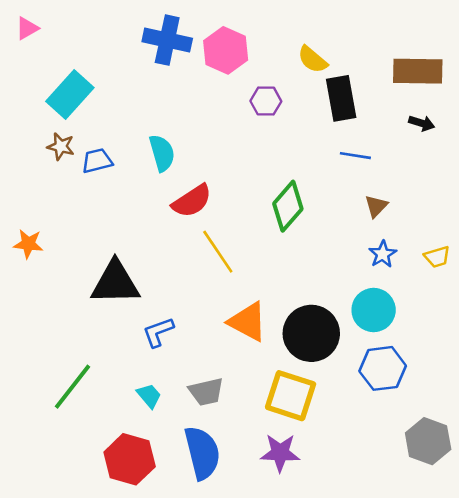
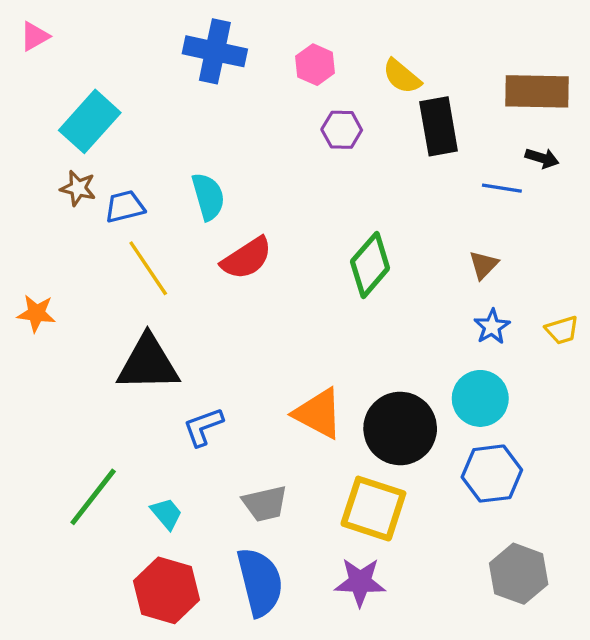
pink hexagon: (226, 50) -> (315, 65), moved, size x0.7
blue line: (355, 156) -> (502, 188), moved
yellow line: (218, 252) -> (148, 268), moved
cyan trapezoid: (149, 396) -> (167, 514), moved
gray hexagon: (428, 441) -> (519, 574), moved

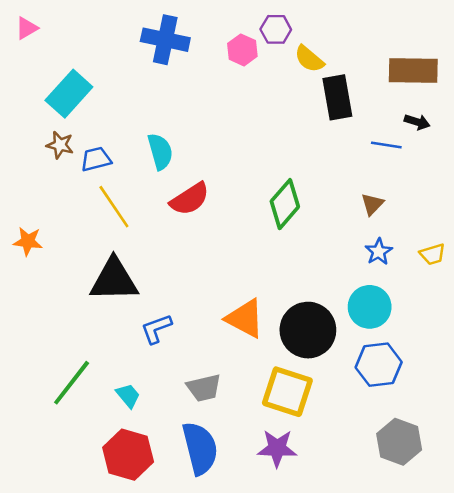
purple hexagon: (342, 130) -> (276, 29), moved

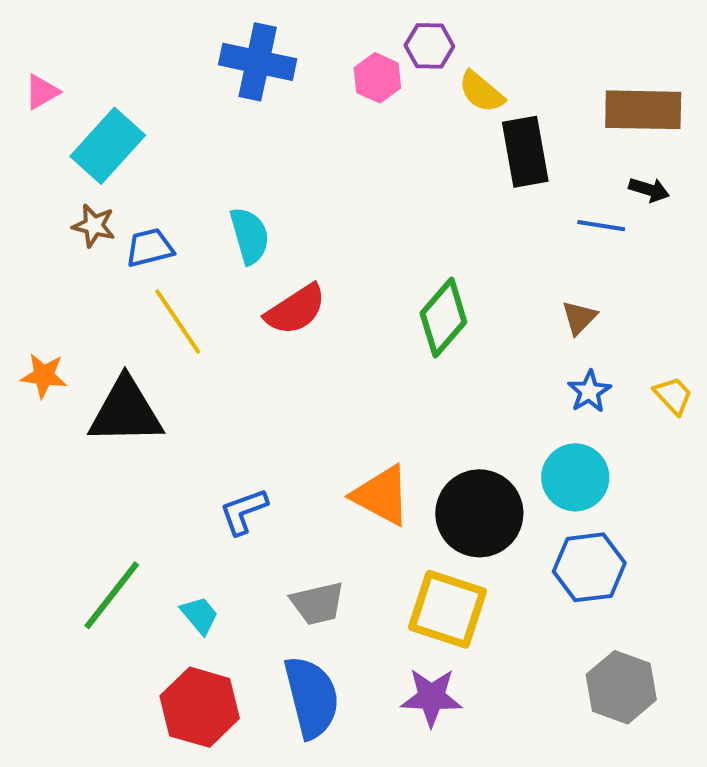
pink triangle: (27, 28) -> (42, 92), moved
yellow trapezoid: (433, 254) -> (673, 395), turned -116
black triangle: (114, 280) -> (126, 411), moved

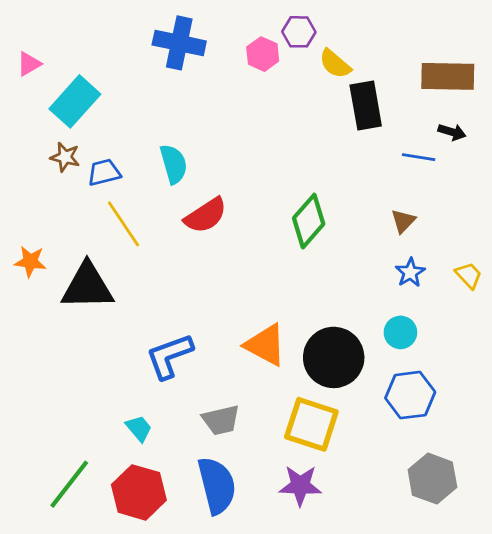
cyan circle: (575, 477) -> (400, 332), size x0.7
blue L-shape: (244, 511) -> (169, 356), size x1.4
green line: (112, 595) -> (69, 484), moved

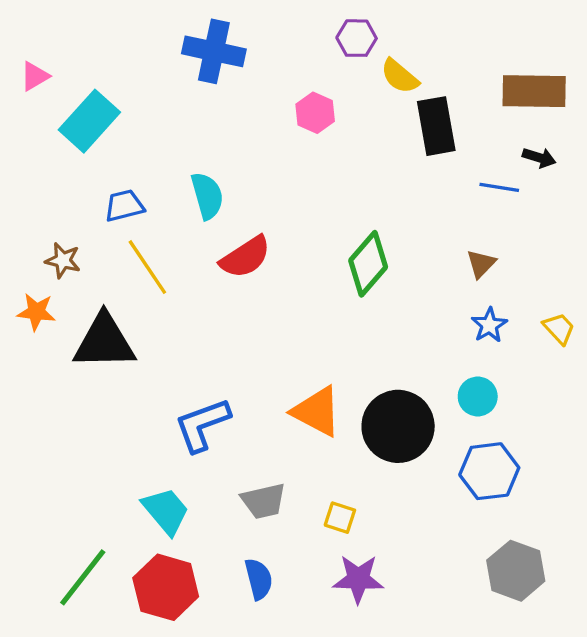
pink hexagon: (263, 54) -> (315, 113), moved
brown star: (65, 157) -> (63, 260), moved
yellow square: (311, 424) -> (340, 518), moved, size x0.5
cyan trapezoid: (139, 428) -> (166, 511), size x1.5
blue semicircle: (217, 485) -> (259, 579), size x0.6

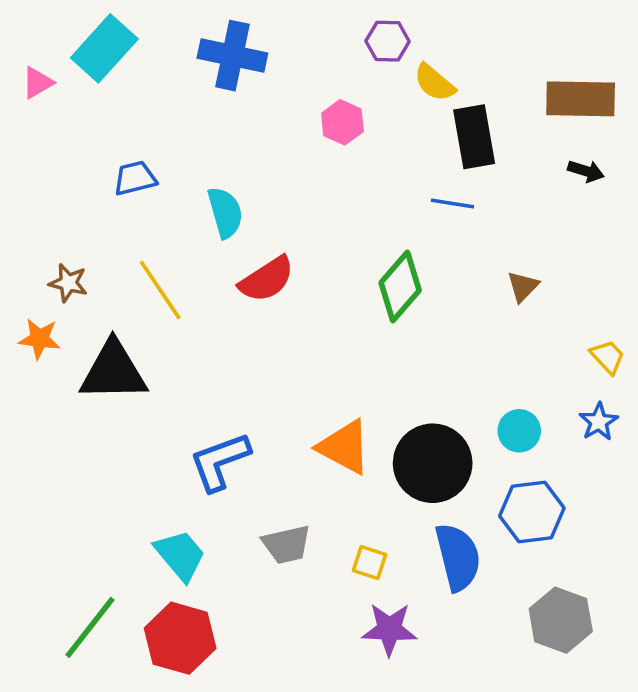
cyan rectangle: (89, 121) -> (104, 48), moved
blue line: (499, 187) -> (452, 203), moved
blue trapezoid: (124, 206) -> (135, 178), moved
blue star: (489, 325) -> (599, 422), moved
blue semicircle: (259, 579) -> (458, 557), moved, size x1.5

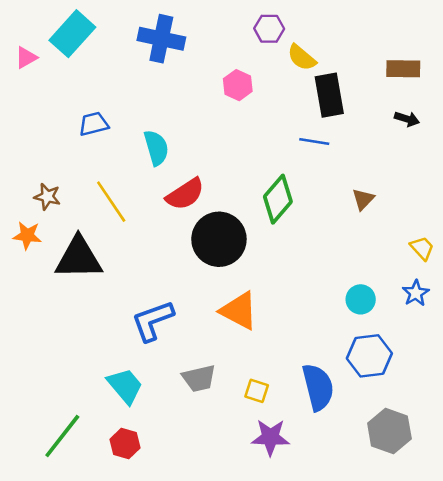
brown rectangle: (581, 99) -> (403, 69), size x0.7
black circle: (433, 463) -> (219, 239), moved
red hexagon: (180, 638) -> (125, 444), size x0.6

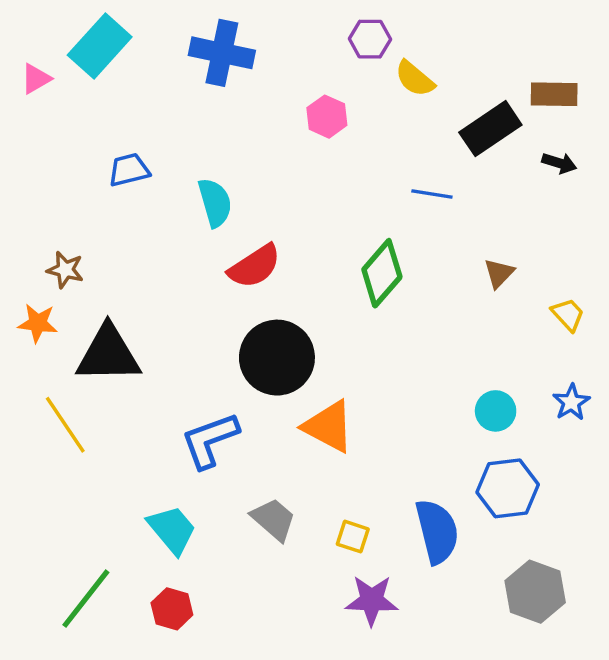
black rectangle: (329, 95) -> (490, 129), moved, turned 66
yellow line: (111, 202) -> (65, 425), moved
black circle: (219, 239) -> (277, 358), moved
yellow trapezoid: (422, 248) -> (568, 315), moved
gray trapezoid: (199, 378) -> (274, 519), turned -126

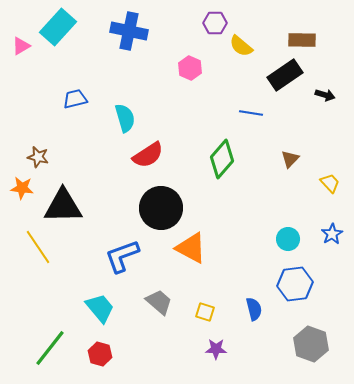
brown rectangle: (554, 94) -> (302, 40), moved
blue semicircle: (437, 531) -> (254, 309), size x0.6
purple star: (372, 600) -> (216, 349), size x0.7

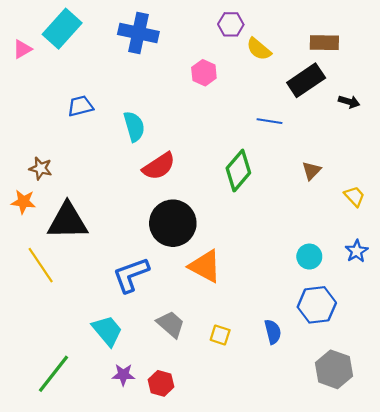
purple star: (216, 349) -> (123, 375), moved
red hexagon: (100, 354) -> (161, 383), moved

